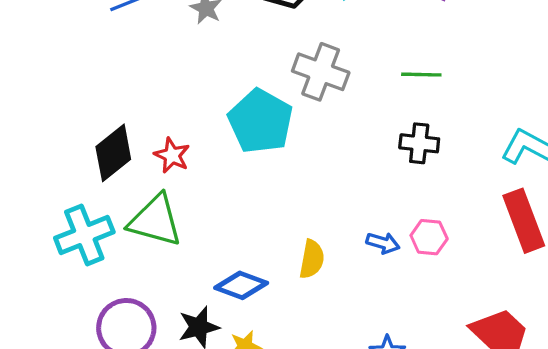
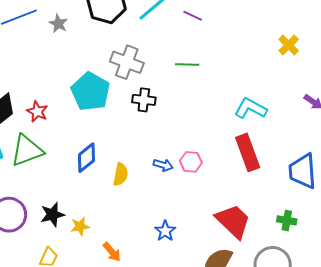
black cross: (419, 143) -> (144, 100), moved
green triangle: (155, 221) -> (27, 150), turned -36
blue diamond: (241, 285) -> (86, 158), moved, turned -60

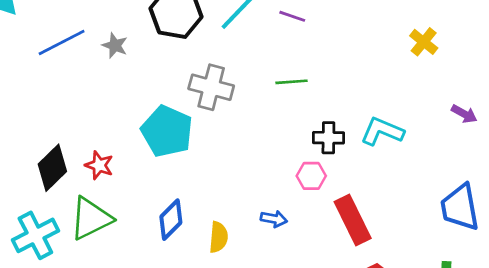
black cross: (144, 100) -> (328, 138), moved
red rectangle: (248, 152) -> (353, 220), moved
pink hexagon: (191, 162) -> (311, 176), moved

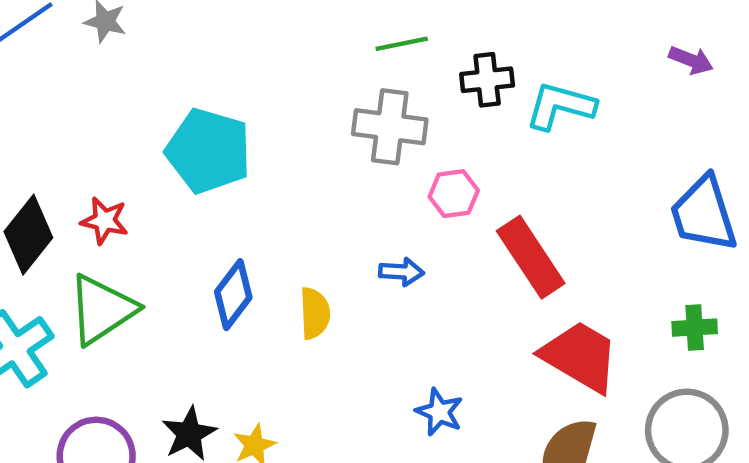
gray cross: (211, 87) -> (390, 127), moved
black cross: (328, 138) -> (487, 80), moved

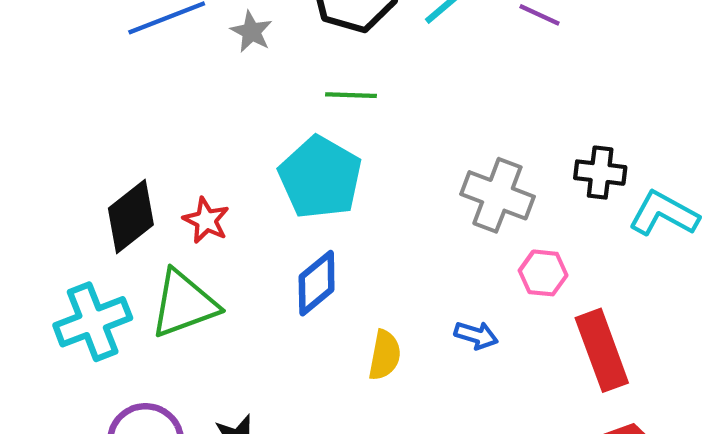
green line: (402, 44) -> (351, 95), moved
blue diamond: (233, 295) -> (317, 283), moved

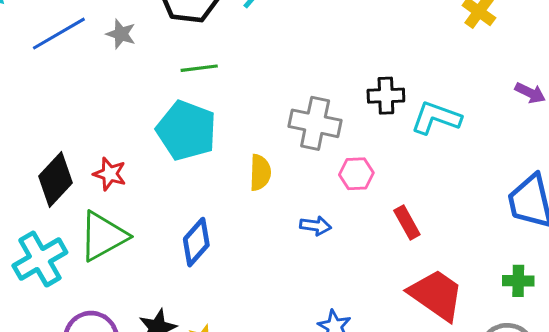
blue diamond: (317, 283) -> (196, 242), moved
red rectangle: (602, 350) -> (407, 222), size x0.6
yellow semicircle: (385, 355) -> (260, 173), moved

